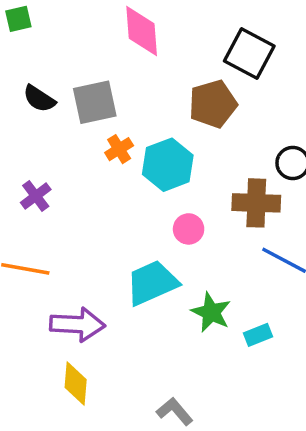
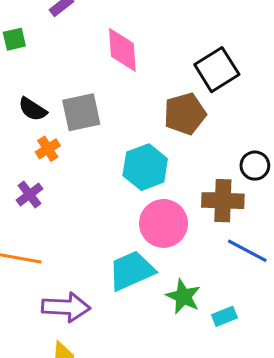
black square: (249, 54) -> (217, 70), turned 30
orange cross: (119, 149) -> (48, 149), moved
pink circle: (189, 229) -> (164, 223), size x1.8

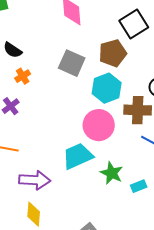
gray square: (81, 112) -> (72, 63), moved, turned 36
cyan hexagon: (145, 167) -> (107, 88), moved

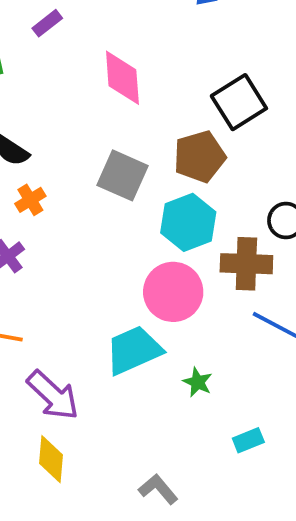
green star: (112, 173) -> (198, 382), size x0.7
purple arrow: (35, 180) -> (53, 395), turned 40
cyan rectangle: (139, 186) -> (248, 440), moved

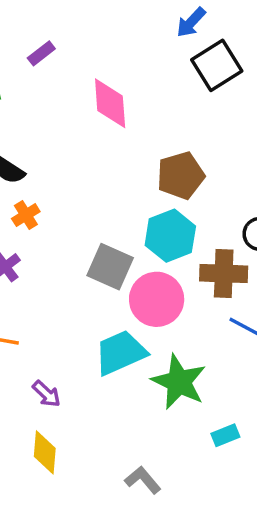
black square: (239, 102) -> (217, 65), moved
gray square: (122, 175) -> (110, 267), moved
green star: (198, 382) -> (179, 382), size x2.0
purple arrow: (53, 395) -> (46, 394), size x0.6

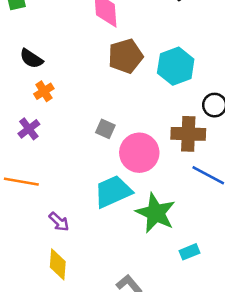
brown pentagon: (181, 175) -> (125, 56), moved
cyan hexagon: (170, 236) -> (176, 66), moved
gray square: (110, 267) -> (105, 129), size x0.6

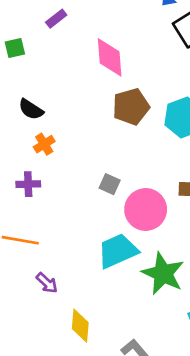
purple cross: (29, 129) -> (28, 184), turned 35
purple arrow: (59, 222) -> (47, 283), moved
yellow diamond: (58, 264) -> (80, 326), moved

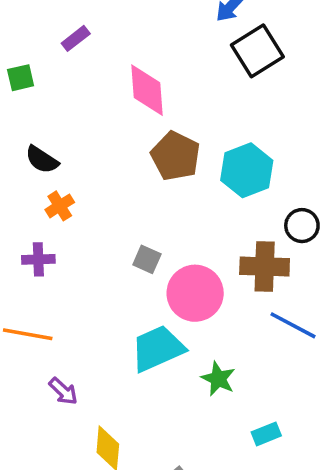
brown pentagon: (131, 107) -> (175, 156), turned -30
green star: (163, 274) -> (218, 379), size x0.6

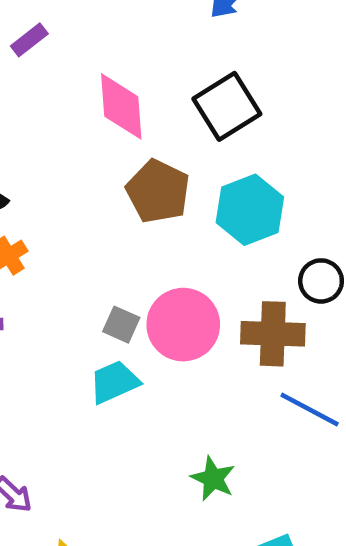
black square: (257, 51) -> (227, 106), moved
pink circle: (195, 293) -> (183, 325), moved
cyan trapezoid: (158, 348) -> (114, 382), moved, size x0.7

